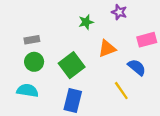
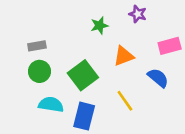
cyan semicircle: (27, 91) -> (51, 105), moved
yellow line: (121, 91) -> (125, 101), moved

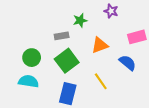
gray rectangle: (37, 46) -> (62, 36), moved
cyan semicircle: (51, 105) -> (29, 81), moved

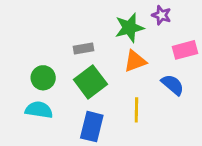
purple star: (111, 11) -> (161, 15), moved
green star: (80, 20) -> (129, 28), moved, size x1.5
yellow line: (101, 81) -> (136, 110), turned 36

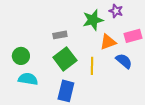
orange triangle: (135, 61) -> (108, 42), moved
green circle: (43, 78) -> (21, 56), moved
yellow line: (136, 110) -> (92, 66), moved

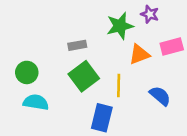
blue semicircle: (124, 61) -> (160, 96), moved
blue rectangle: (66, 91) -> (102, 118), moved

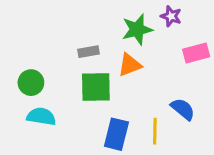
orange triangle: (139, 54) -> (130, 65), moved
green square: (84, 76) -> (96, 87), turned 36
yellow line: (119, 85) -> (155, 131), moved

